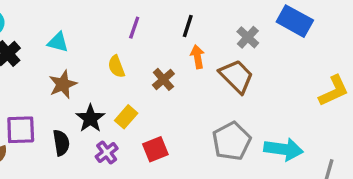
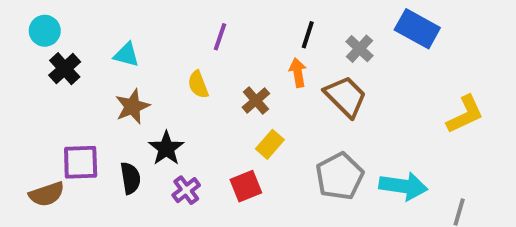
black line: (188, 26) -> (308, 35), moved
yellow rectangle: (126, 117) -> (270, 144), moved

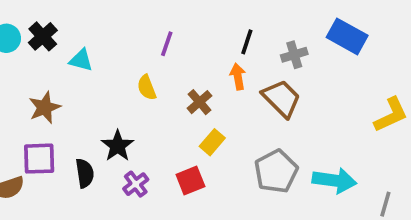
gray cross: (360, 49) -> (294, 55), turned 30
black cross: (65, 69) -> (43, 36), moved
brown star: (132, 106) -> (45, 108), moved

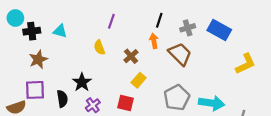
black cross: (43, 36) -> (32, 31), moved, turned 35
blue rectangle: (347, 36) -> (219, 30), moved
red square: (190, 180) -> (125, 103), turned 35

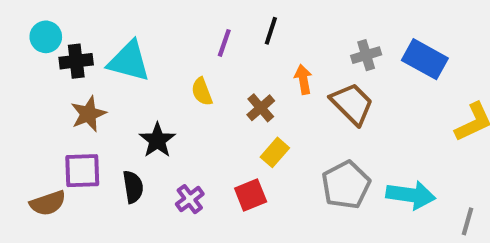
black line: (159, 20) -> (271, 31), moved
cyan triangle: (60, 31) -> (129, 61), size x1.6
black star: (82, 82) -> (157, 140), moved
red square: (125, 103) -> (251, 195), turned -35

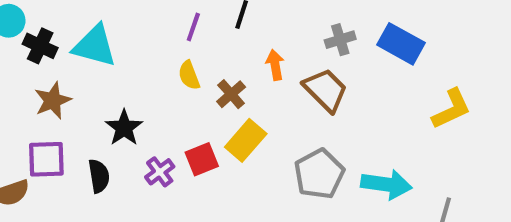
black cross: (76, 61) -> (40, 46), turned 32
yellow semicircle: (202, 92) -> (189, 75), moved
yellow rectangle: (275, 152) -> (246, 140), size x1.4
red square: (251, 195) -> (202, 159), moved
purple cross: (190, 199) -> (160, 172), moved

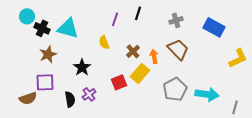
gray cross: (340, 40) -> (176, 20), moved
orange arrow: (275, 65) -> (154, 56), moved
yellow semicircle: (189, 75) -> (104, 42), moved
purple cross: (160, 172) -> (89, 94), moved
black semicircle: (99, 176) -> (70, 99), moved

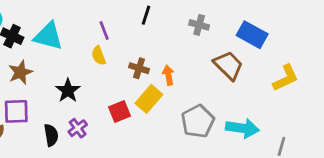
purple line: (115, 19) -> (104, 30), moved, turned -40
gray cross: (176, 20) -> (199, 25), turned 32
brown trapezoid: (178, 49) -> (228, 65), moved
brown cross: (133, 51) -> (139, 68), turned -32

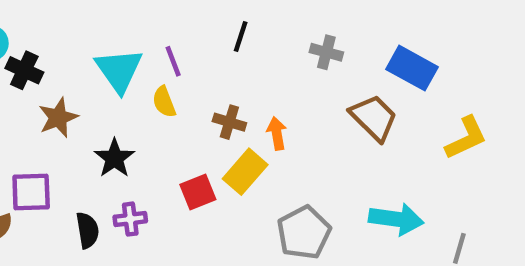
cyan triangle: (48, 36) -> (119, 70), moved, turned 40
brown star: (20, 72) -> (58, 118), moved
gray pentagon: (198, 121) -> (304, 233), moved
purple cross: (78, 128) -> (130, 219), turned 30

